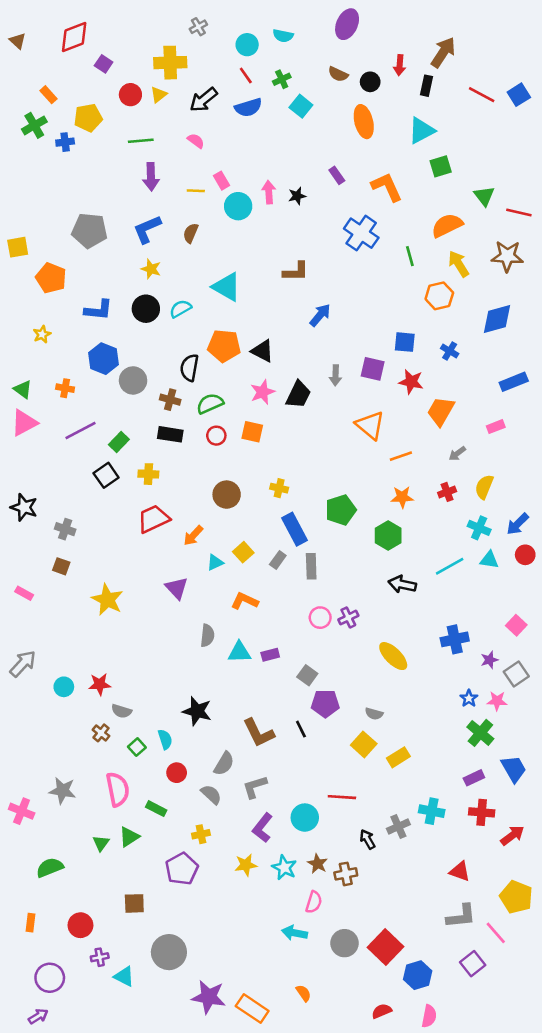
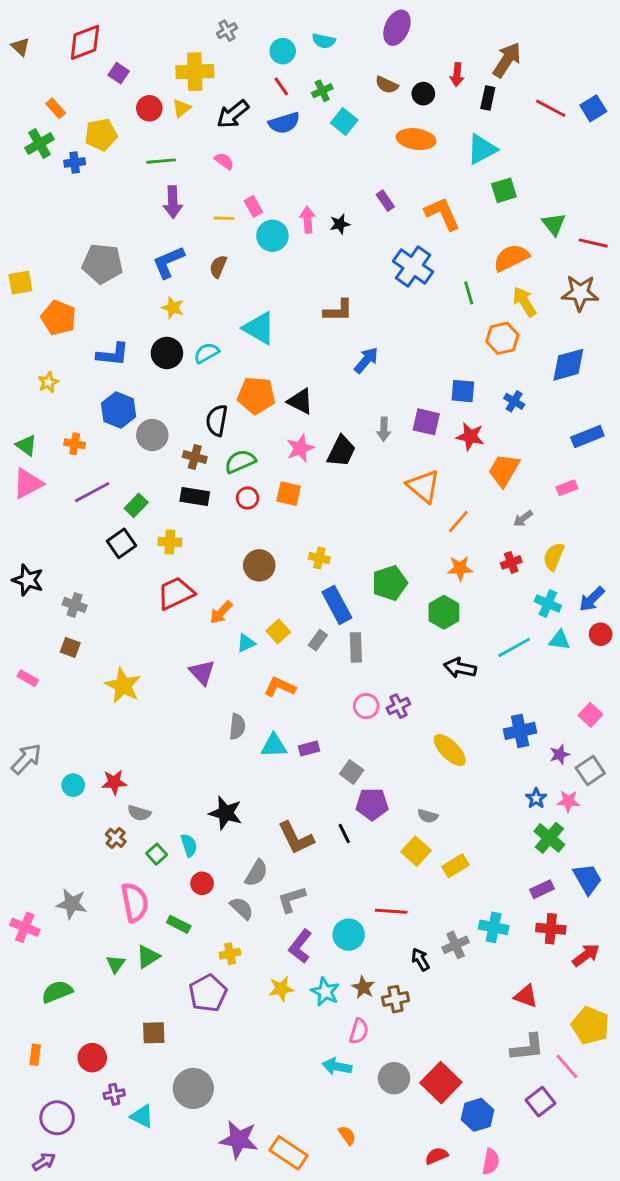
orange ellipse: (364, 122) -> (416, 139), turned -68
orange line: (401, 456) -> (458, 521), turned -30

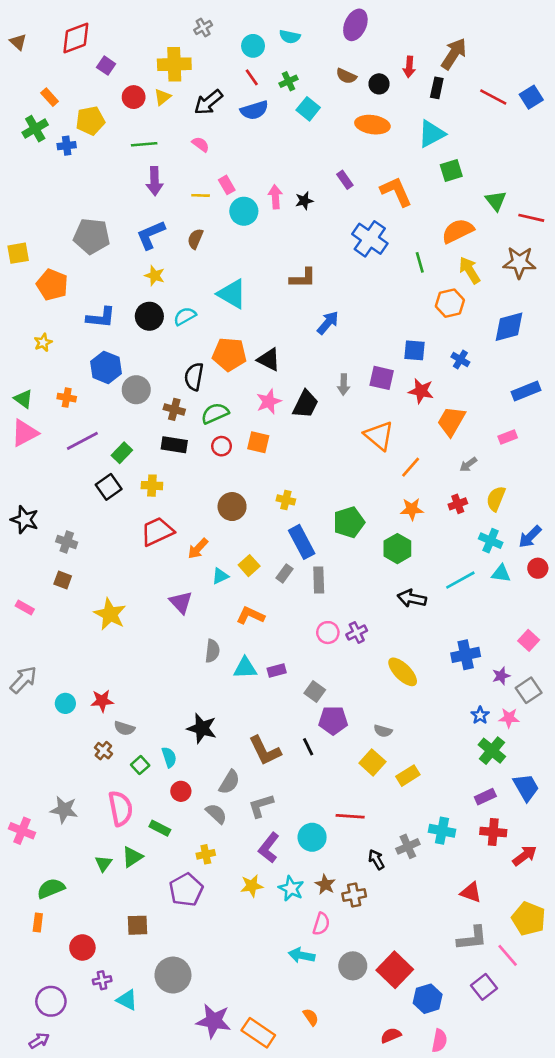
orange rectangle: (35, 1055) -> (38, 923), moved

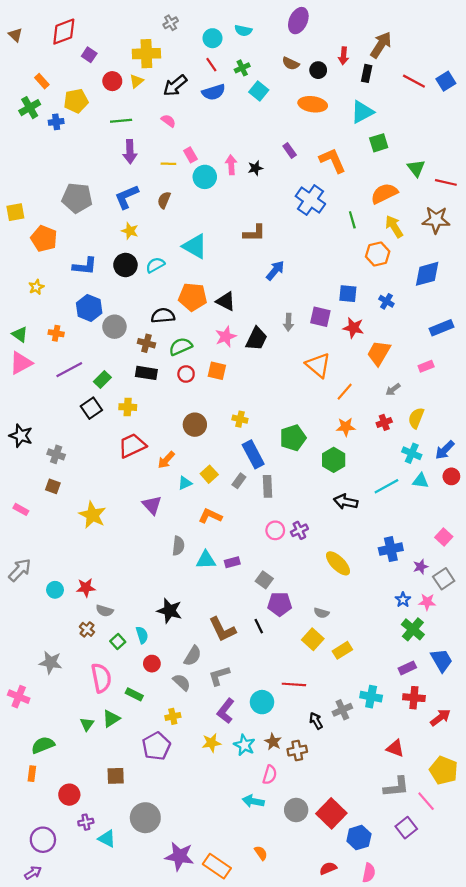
black semicircle: (194, 377) -> (163, 316), turned 75
gray star: (64, 810) -> (51, 662), moved

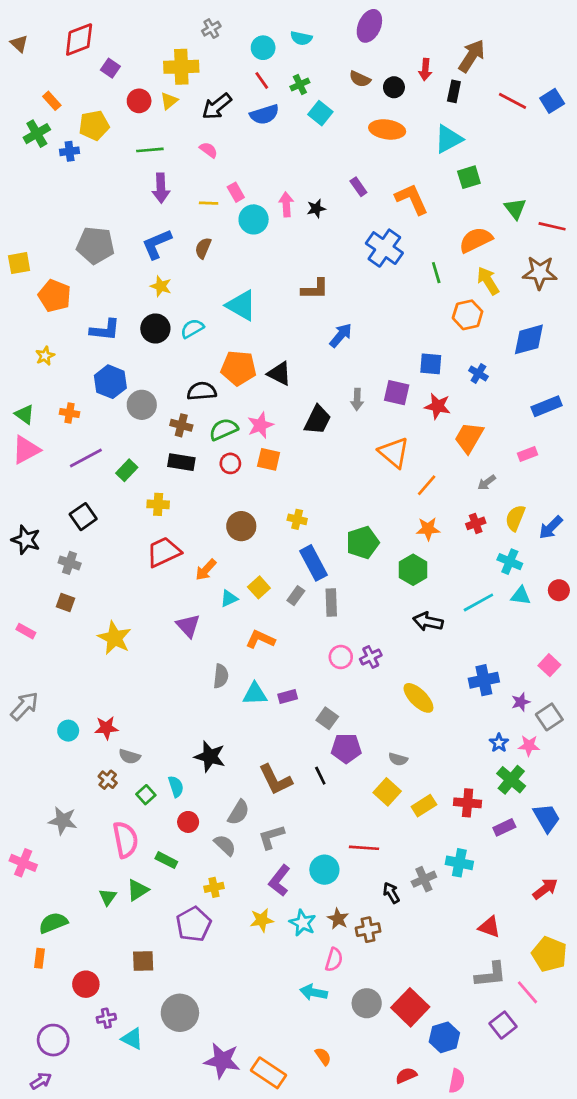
pink star: (226, 337) -> (260, 425), moved
black square: (91, 408) -> (83, 517), moved
blue arrow: (445, 450) -> (551, 528), moved
red cross: (414, 698) -> (468, 803), moved

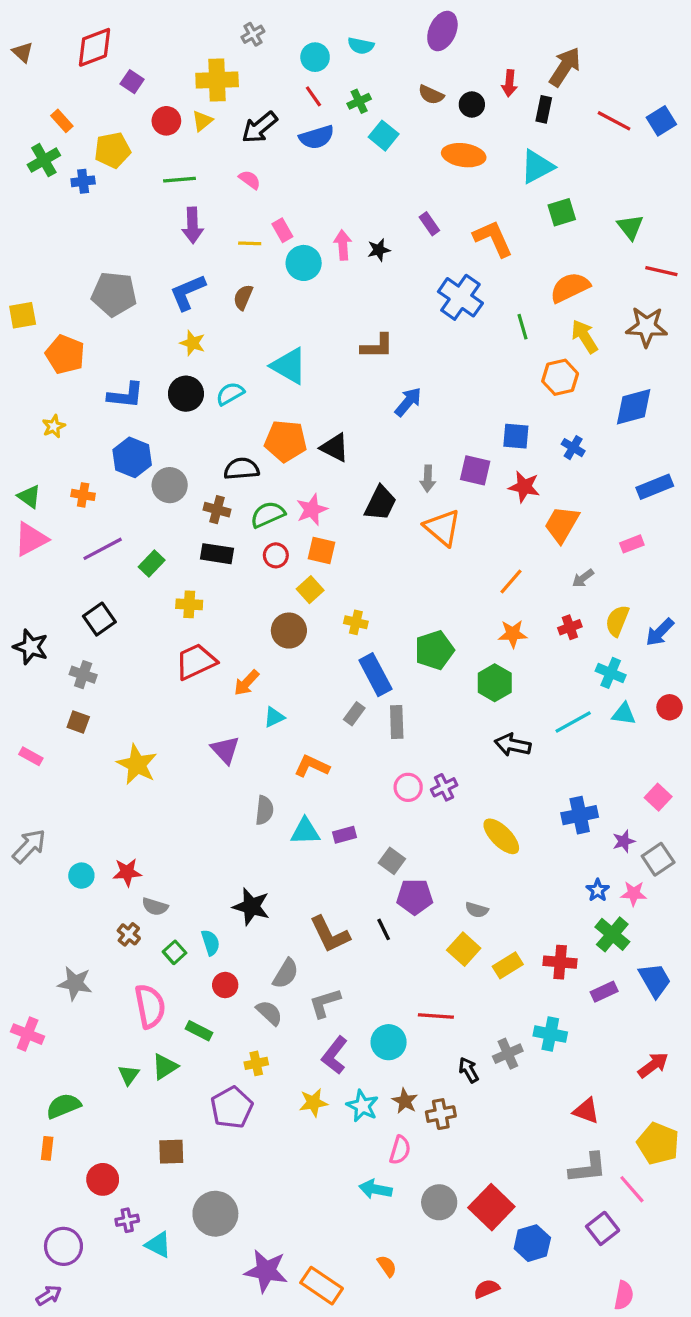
green triangle: (515, 209) -> (630, 227), moved
orange triangle: (394, 453) -> (442, 528), moved
yellow square: (259, 587) -> (310, 590), moved
pink semicircle: (457, 1081) -> (624, 1295), moved

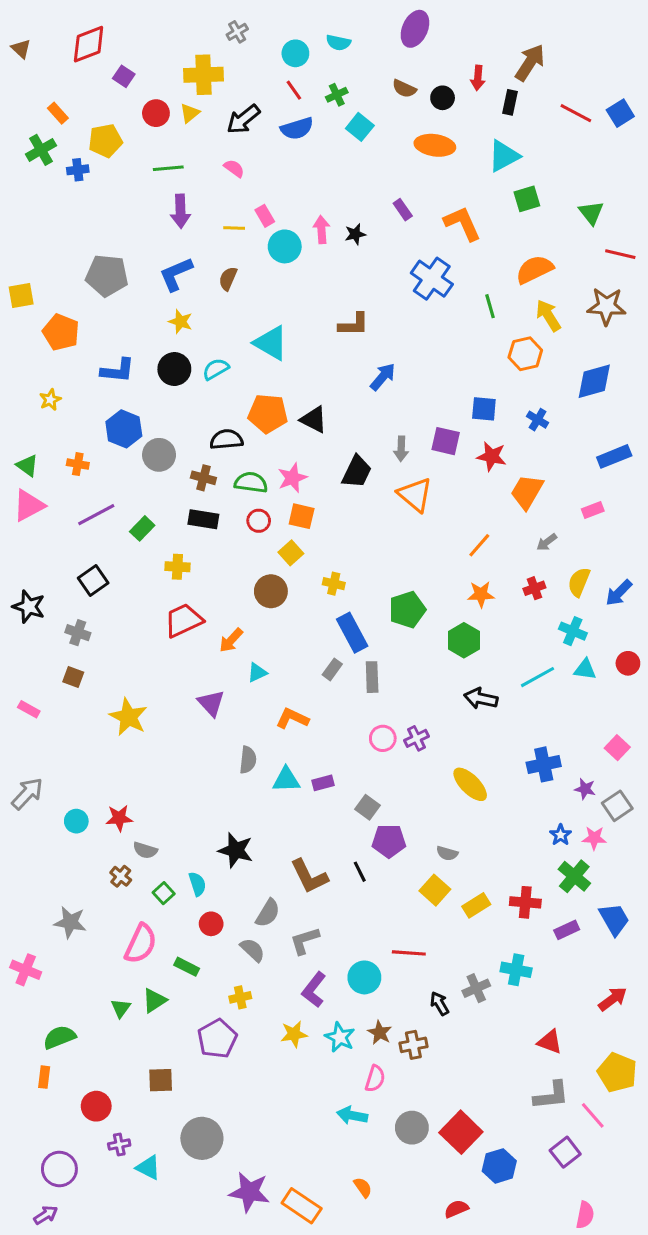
green semicircle: (268, 515) -> (251, 482), turned 32
purple star: (624, 841) -> (585, 789), turned 30
pink semicircle: (150, 1006) -> (141, 944), turned 36

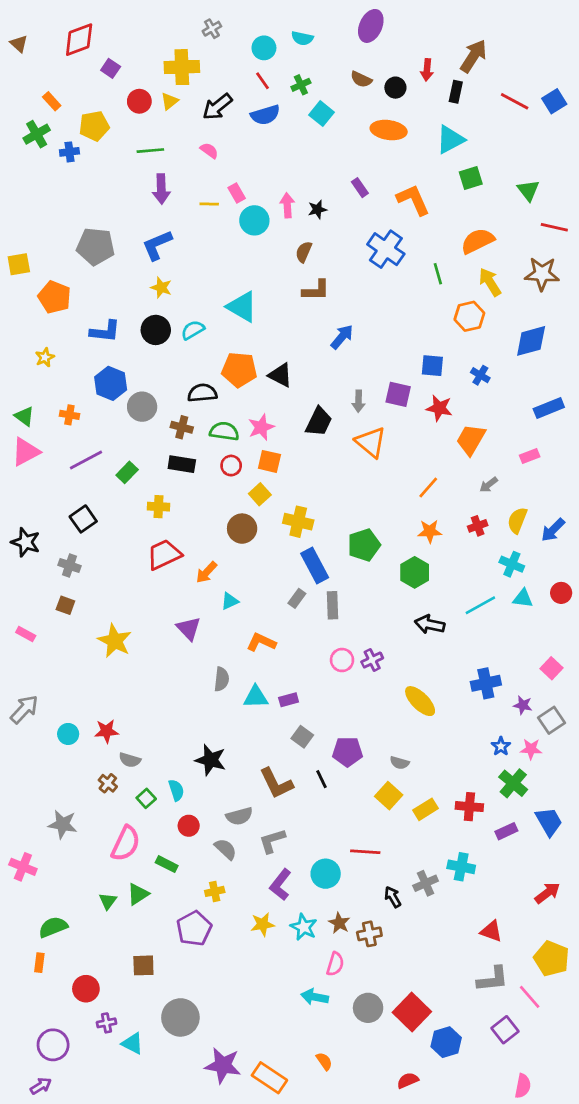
brown semicircle: (228, 279) -> (304, 252), moved
yellow cross: (334, 584) -> (298, 522), size x1.5
gray square: (367, 807) -> (302, 737), moved
gray semicircle: (268, 913) -> (239, 816), turned 44

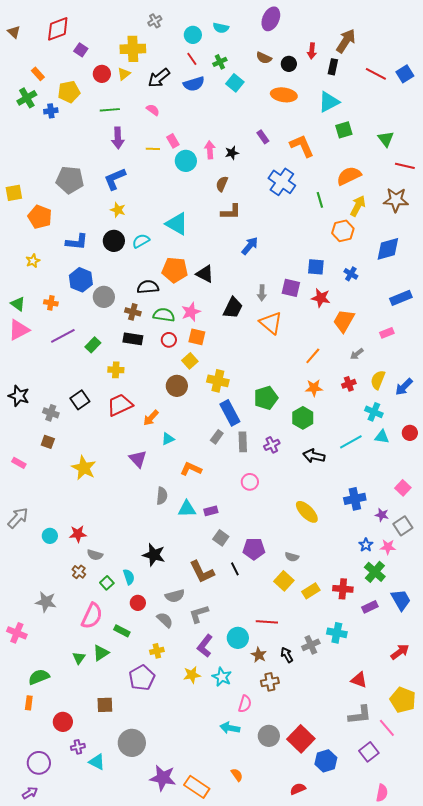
yellow arrow: (490, 282) -> (358, 206), turned 60
black square: (83, 519) -> (80, 400), moved
purple cross: (372, 660) -> (272, 445), moved
brown star: (339, 923) -> (259, 655), moved

